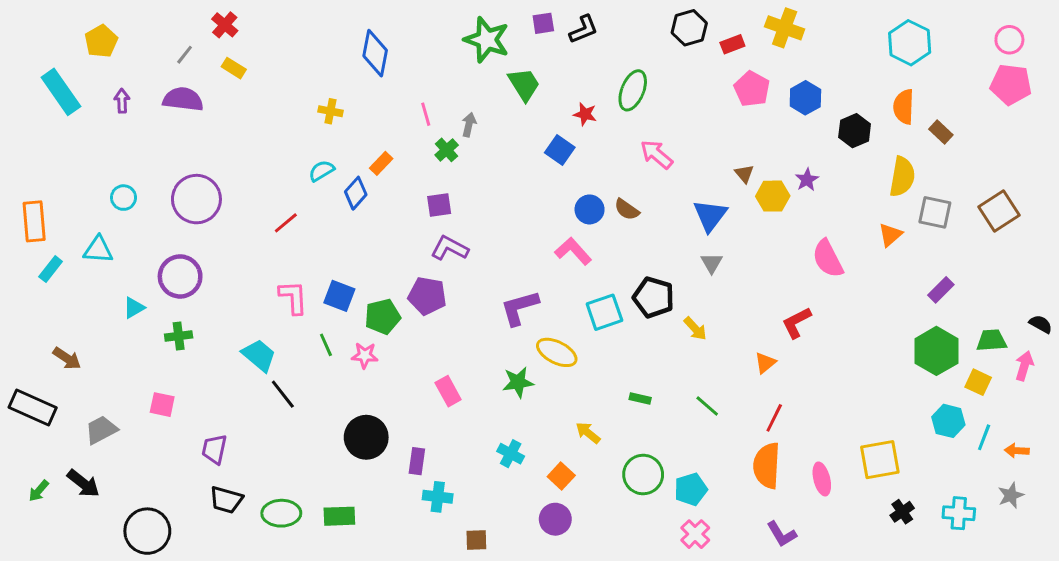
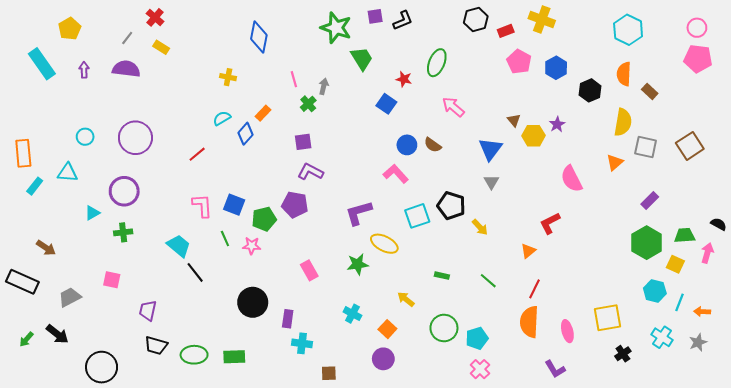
cyan cross: (959, 513) -> (662, 337), moved, turned 30
purple L-shape: (782, 534) -> (555, 369), moved

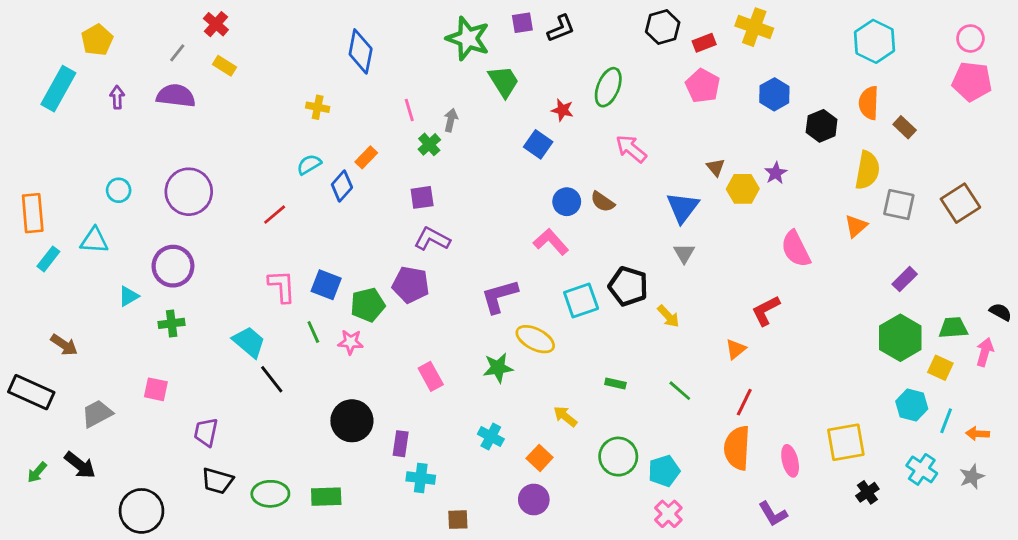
pink pentagon: (519, 62) -> (703, 86), moved
cyan rectangle: (42, 64) -> (58, 89), turned 64

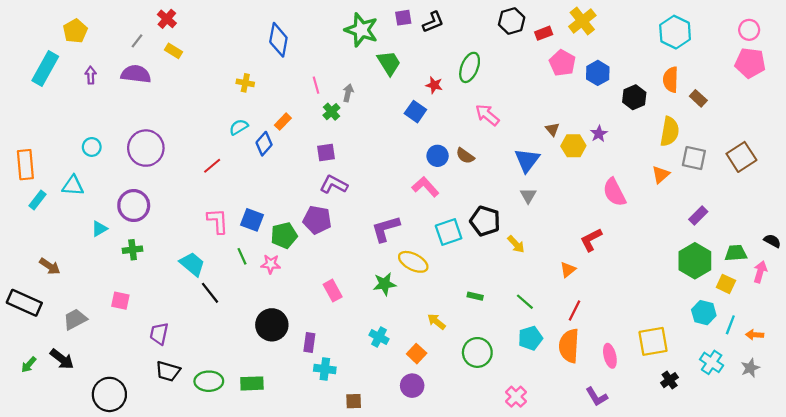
yellow cross: (754, 27) -> (582, 21), turned 32
pink pentagon: (703, 86) -> (562, 63), moved
cyan pentagon: (664, 471) -> (530, 338), moved

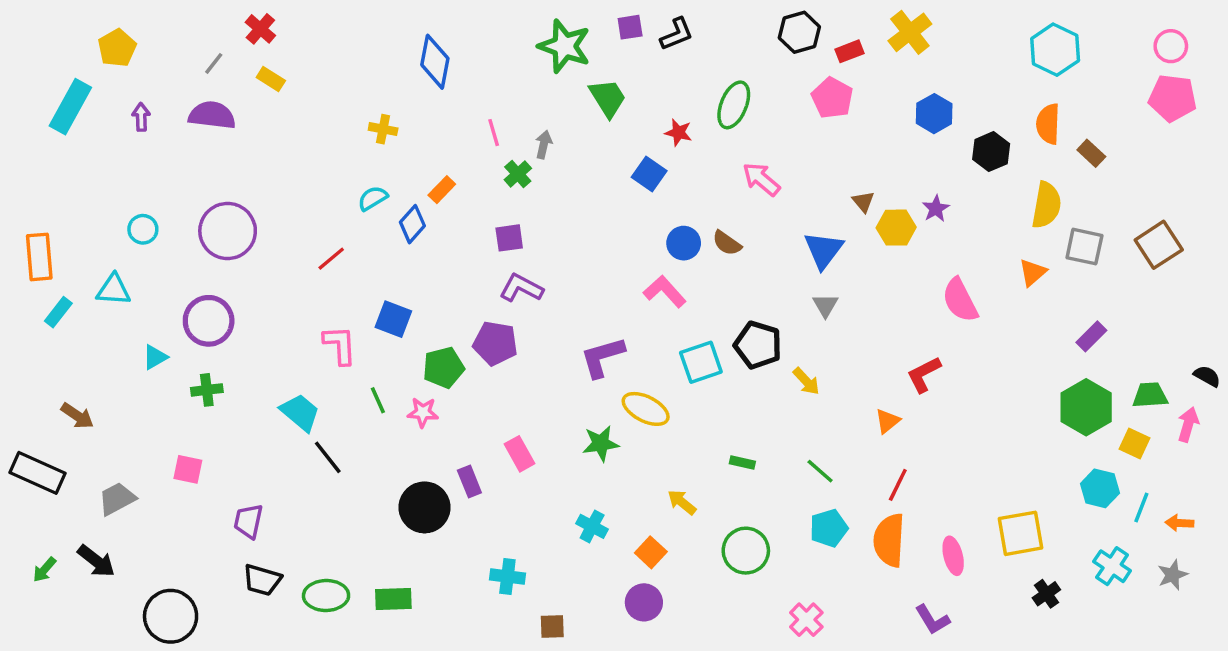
pink pentagon: (562, 63) -> (832, 98), moved
blue square: (252, 220) -> (393, 319), moved
purple rectangle: (309, 343) -> (469, 481), moved, turned -30

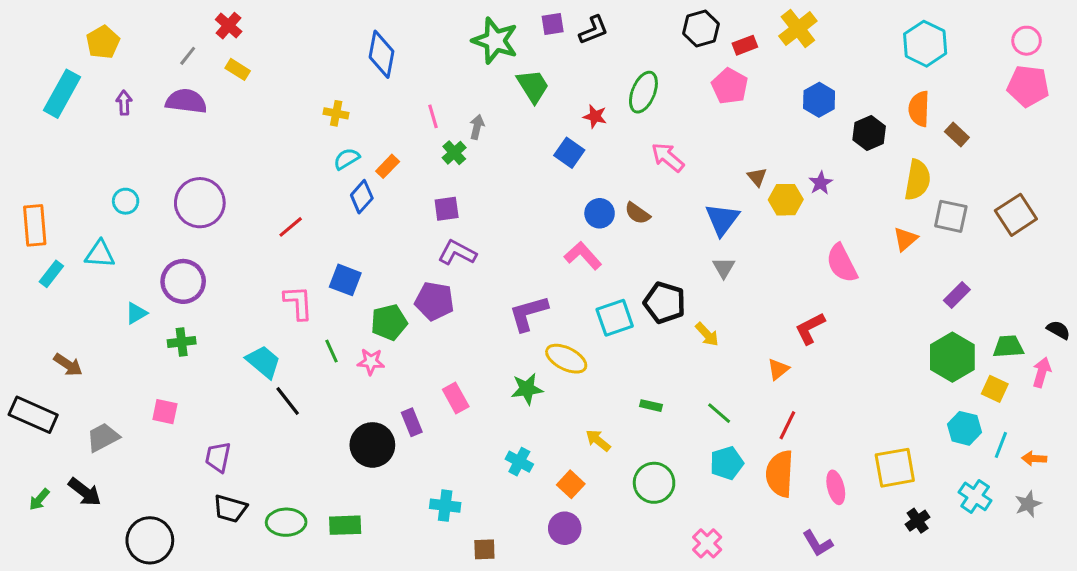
cyan semicircle: (373, 198) -> (347, 159), moved

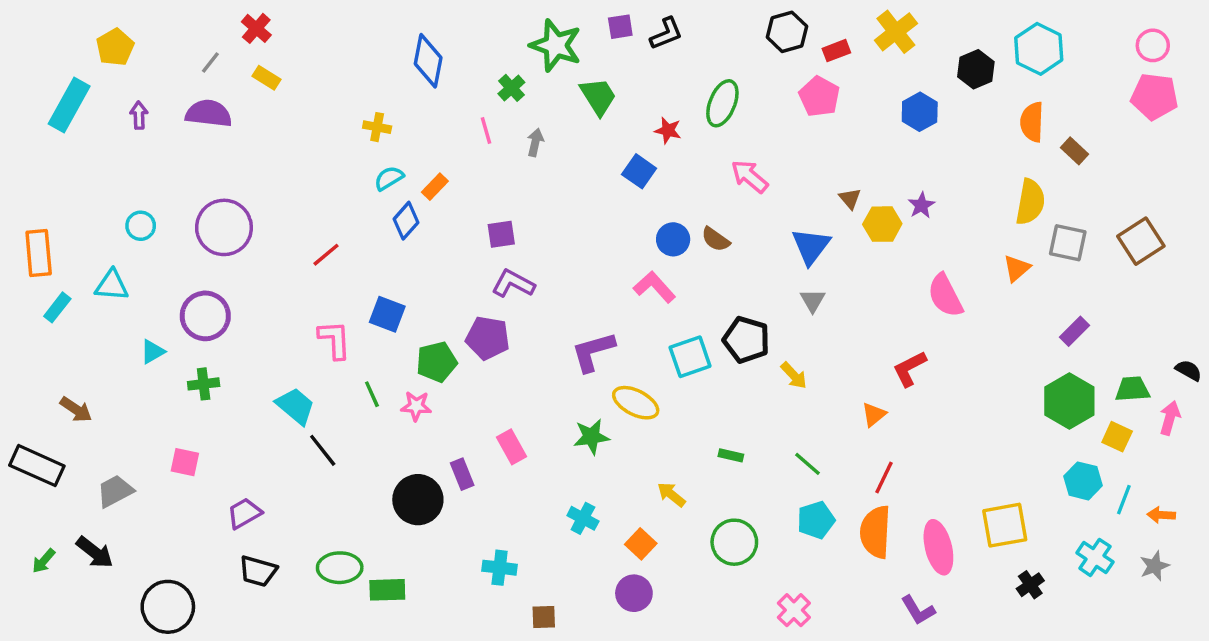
black hexagon: (869, 133) -> (976, 69), moved
green cross: (454, 153) -> (511, 88), moved
purple trapezoid: (218, 457) -> (244, 513), turned 48
pink ellipse: (836, 487) -> (938, 547), size x1.4
green ellipse: (286, 522) -> (340, 568), moved

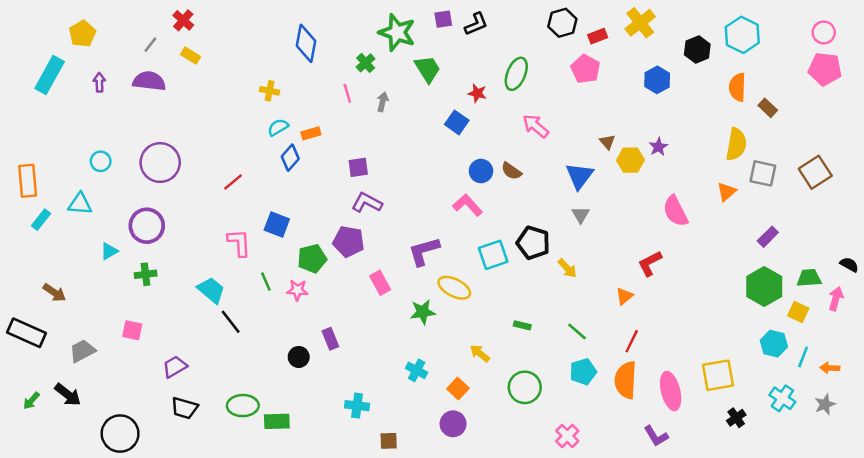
orange rectangle: (435, 187) -> (311, 133), turned 30
pink rectangle: (511, 447) -> (380, 283), moved
black circle: (418, 500) -> (299, 357), size x0.6

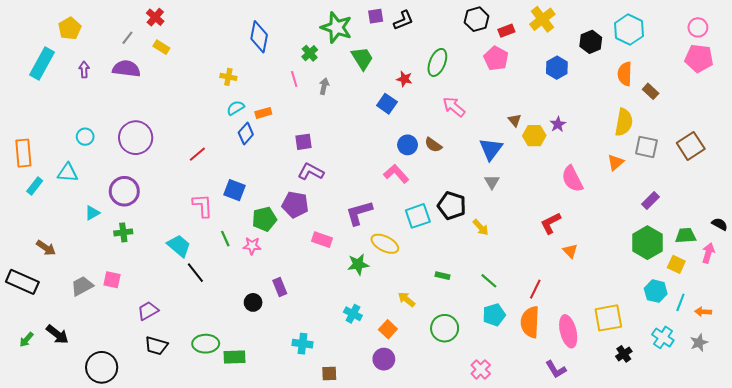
pink rectangle: (380, 283) -> (322, 240), turned -42
orange triangle: (624, 296) -> (570, 251), moved, turned -35
gray trapezoid: (82, 351) -> (82, 286), moved

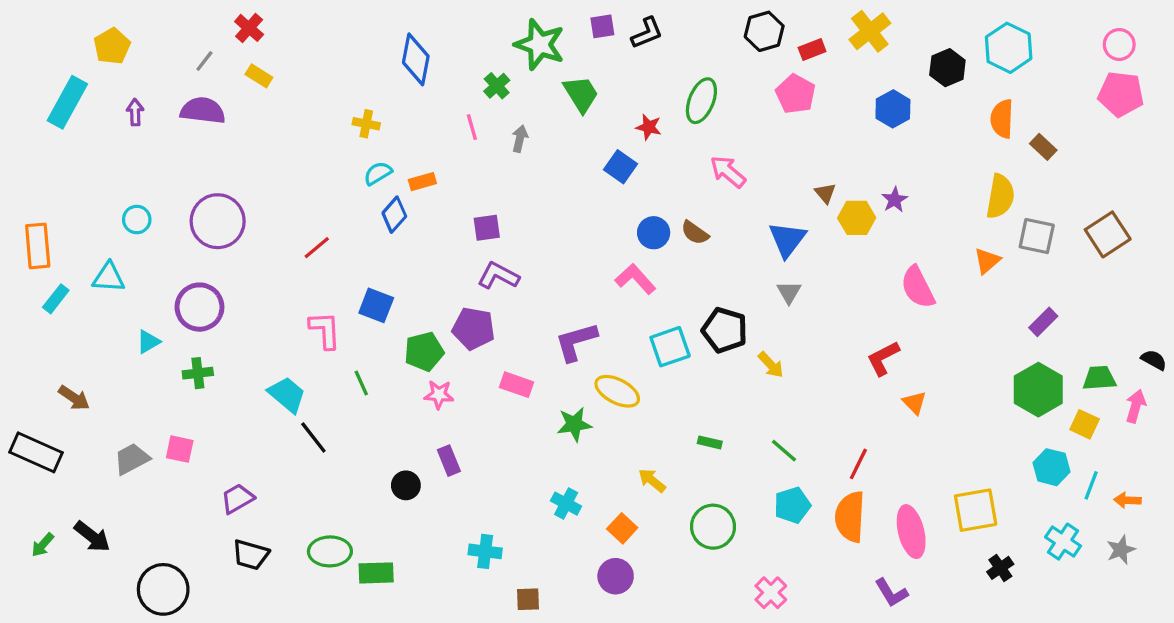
pink star: (252, 246) -> (439, 395), moved

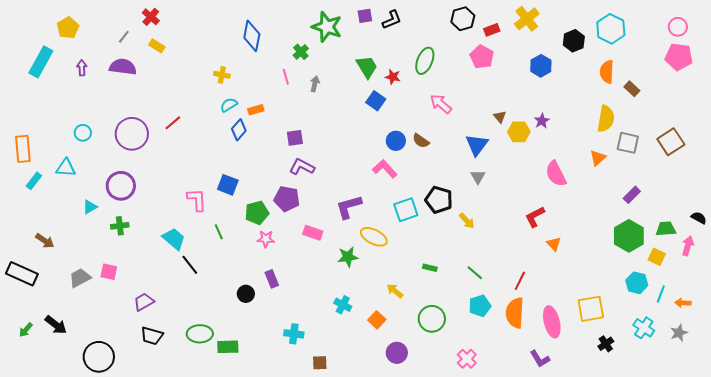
green trapezoid: (581, 94) -> (367, 67), moved
red line: (317, 248) -> (173, 123), moved
purple circle: (616, 576) -> (397, 353), moved

